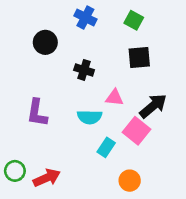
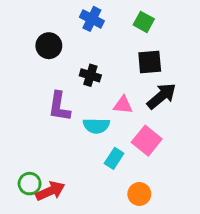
black arrow: (153, 106) -> (162, 96), moved
purple L-shape: (37, 113) -> (59, 106), moved
green circle: (15, 171) -> (30, 184), moved

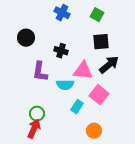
black circle: (49, 46) -> (26, 38), moved
pink triangle: (123, 105) -> (83, 71), size x1.5
green circle: (30, 184) -> (37, 114), moved
red arrow: (50, 191) -> (34, 129), turned -42

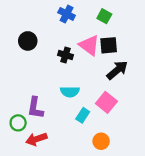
pink triangle: (83, 71) -> (89, 45), moved, turned 30
purple L-shape: (40, 72) -> (35, 108), moved
green circle: (37, 114) -> (18, 123), moved
red arrow: (34, 129) -> (36, 139), turned -132

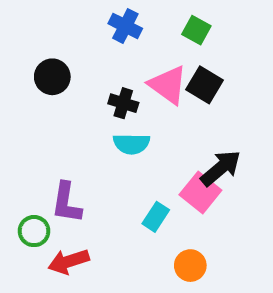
black square: (109, 45) -> (204, 85), turned 36
black arrow: (117, 70) -> (221, 168), moved
cyan semicircle: (70, 92) -> (131, 144), moved

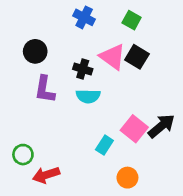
black arrow: (221, 168) -> (161, 126), moved
purple L-shape: (66, 203) -> (45, 89), moved

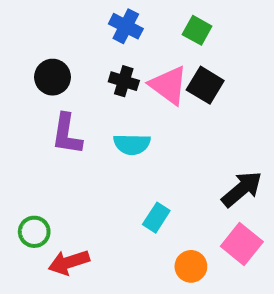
black cross: (83, 69) -> (124, 81), moved
pink square: (134, 129) -> (242, 244), moved

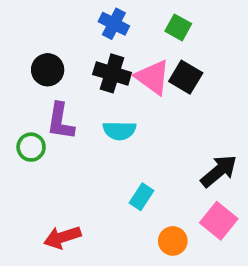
black cross: (124, 81) -> (112, 73), size x1.4
green circle: (34, 232) -> (31, 147), moved

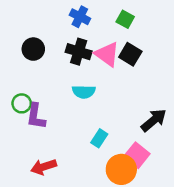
purple L-shape: (60, 121) -> (36, 116), moved
pink square: (219, 221) -> (137, 155), moved
orange circle: (173, 241) -> (121, 169), size x1.5

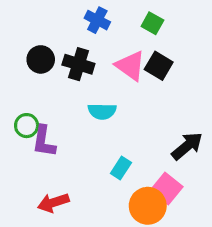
black cross: (79, 52) -> (78, 64), moved

